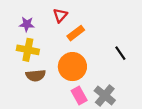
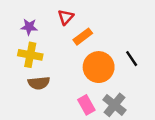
orange circle: (72, 67) -> (99, 67), moved

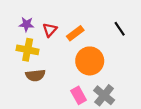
red triangle: (66, 17) -> (50, 30), moved
black line: (132, 59) -> (120, 29), moved

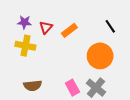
orange circle: (90, 61) -> (100, 56), moved
brown semicircle: (35, 75) -> (33, 86), moved

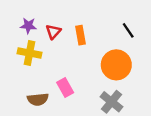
orange rectangle: (69, 30) -> (81, 35), turned -63
pink rectangle: (72, 88) -> (65, 87), moved

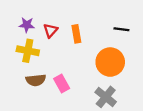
black line: (128, 30) -> (121, 29), turned -49
brown semicircle: (38, 99) -> (36, 80), moved

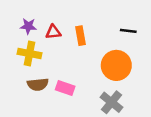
red triangle: (50, 30) -> (53, 32), turned 42
pink rectangle: (62, 83) -> (65, 88), turned -42

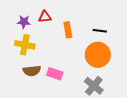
black line: (128, 31) -> (100, 31), moved
red triangle: (53, 32) -> (45, 17), moved

